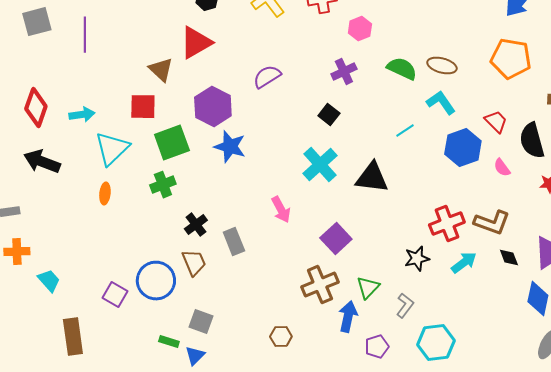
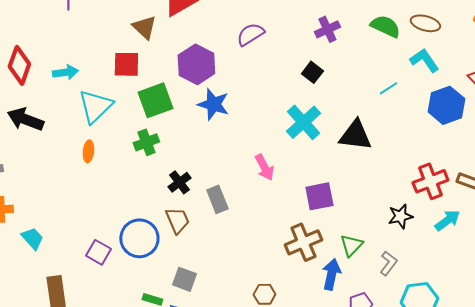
purple square: (336, 239) -> (319, 196), turned 32

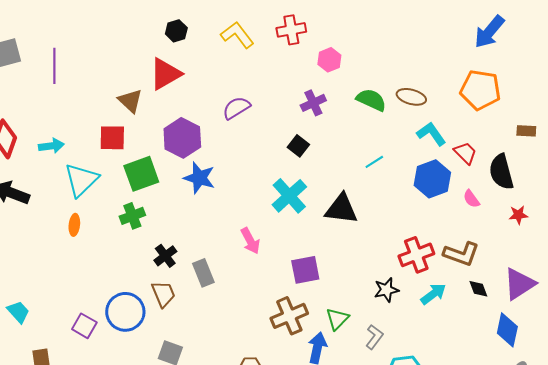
cyan L-shape: (424, 60) -> (431, 134), moved

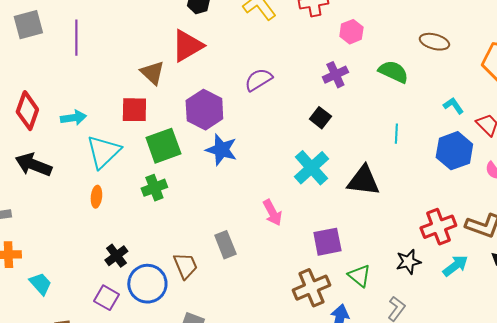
brown ellipse: (411, 97) -> (434, 42), moved
cyan L-shape: (431, 134) -> (453, 106), size x0.7
cyan line: (374, 162) -> (396, 134), turned -54
black cross: (165, 256) -> (116, 256), moved
green triangle: (337, 319) -> (359, 276), moved, turned -35

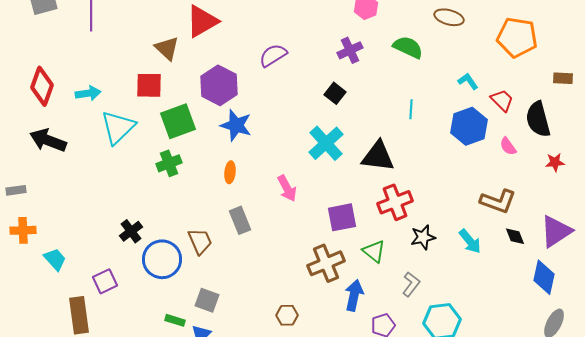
orange ellipse: (96, 197) -> (230, 172), moved
red cross: (438, 227) -> (395, 202), moved
cyan arrow: (455, 266) -> (470, 241), turned 88
purple square: (106, 298) -> (105, 281), moved, turned 35

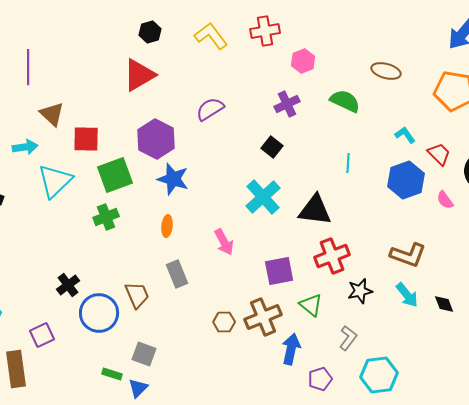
brown triangle: (167, 48) -> (52, 114), moved
brown L-shape: (498, 201) -> (408, 255), moved
black diamond: (515, 236) -> (444, 304), moved
brown hexagon: (287, 315) -> (224, 322), moved

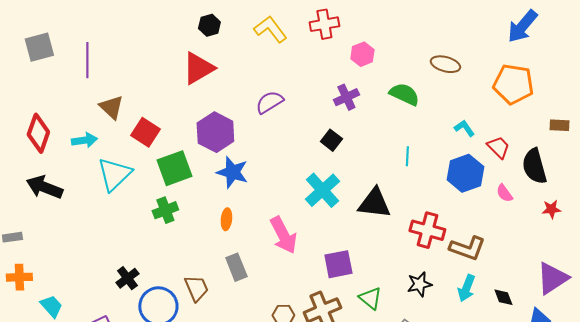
red square: (86, 139) -> (145, 132), turned 32
pink arrow: (224, 242) -> (283, 235), size x1.4
red cross: (332, 256) -> (427, 230), moved, turned 36
cyan arrow: (407, 295) -> (466, 288), turned 60

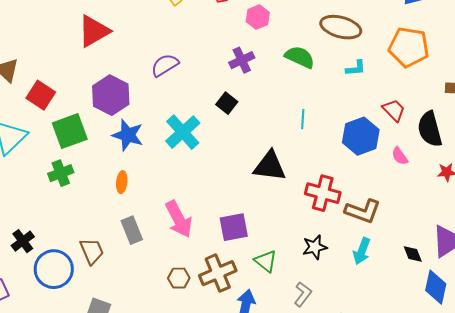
brown ellipse: (445, 64) -> (341, 27), size x1.4
cyan L-shape: (464, 128) -> (356, 68), moved, turned 120
cyan cross: (322, 190) -> (183, 132), moved
pink arrow: (283, 235) -> (179, 219), moved
black diamond: (503, 297) -> (413, 254), moved

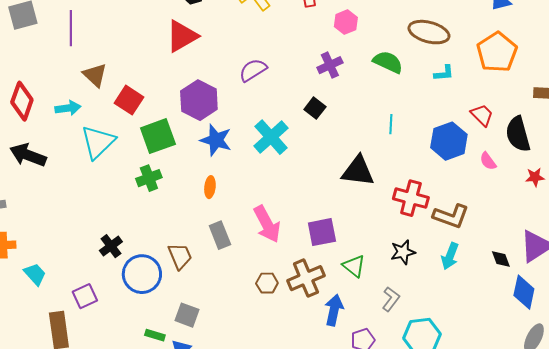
orange pentagon: (409, 47) -> (497, 52), turned 30

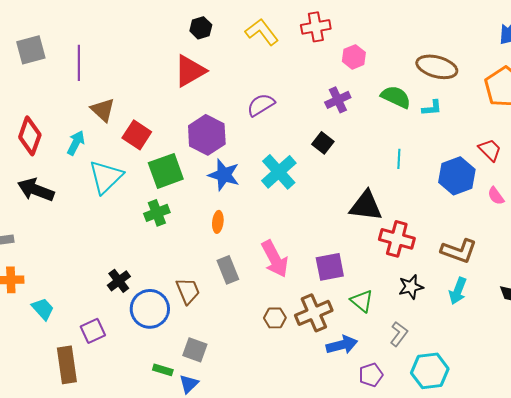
cyan L-shape: (444, 73) -> (432, 108), moved
cyan arrow: (68, 108) -> (76, 143), turned -55
red cross: (411, 198) -> (397, 239), moved
blue arrow: (334, 310) -> (342, 345), turned 64

